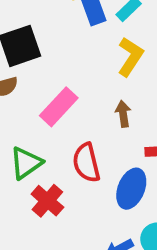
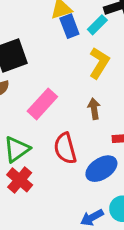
blue ellipse: (131, 189) -> (101, 169), turned 36
red cross: (47, 201) -> (20, 180), moved

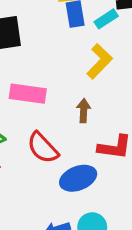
pink rectangle: (42, 104) -> (28, 94), turned 44
red semicircle: (65, 148) -> (43, 148), turned -40

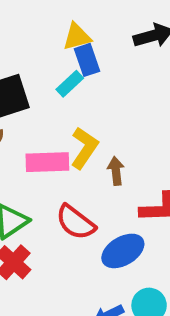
cyan rectangle: (106, 19) -> (70, 84), moved
yellow L-shape: (100, 61) -> (84, 148), moved

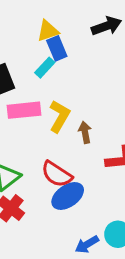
pink rectangle: (47, 162) -> (24, 110), moved
blue ellipse: (123, 251) -> (68, 196), moved

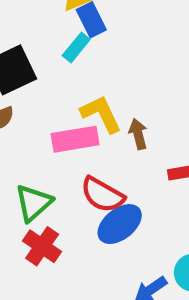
pink rectangle: (24, 110) -> (75, 139), moved
yellow L-shape: (59, 116) -> (101, 114), turned -52

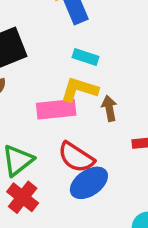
cyan rectangle: (76, 47) -> (85, 57), moved, turned 65
yellow L-shape: (101, 114) -> (79, 90), turned -51

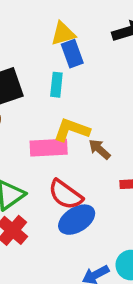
cyan rectangle: (85, 57) -> (56, 85), moved, turned 75
brown arrow: (109, 108) -> (99, 149), turned -40

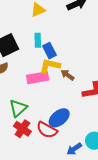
blue rectangle: (72, 54) -> (49, 51), moved
red semicircle: (66, 195) -> (47, 130), moved

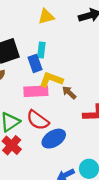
blue rectangle: (49, 51) -> (35, 63), moved
red semicircle: (47, 130) -> (38, 120), moved

